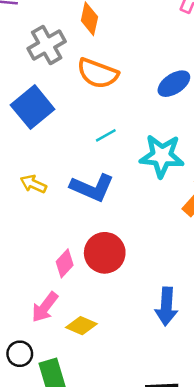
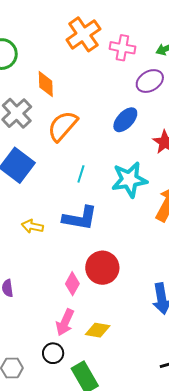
orange semicircle: (98, 73) -> (63, 126), turned 124
cyan line: (106, 135) -> (81, 174), turned -30
black circle: (20, 354) -> (53, 353), moved

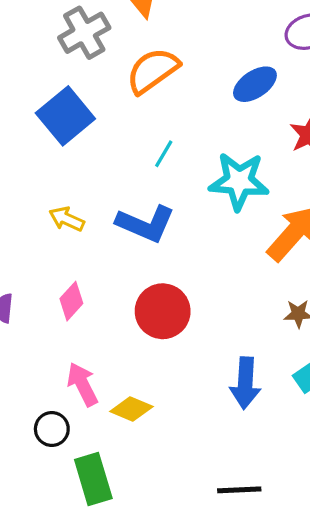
pink diamond: (72, 284) -> (71, 301), moved
pink arrow: (65, 322) -> (82, 384), turned 116

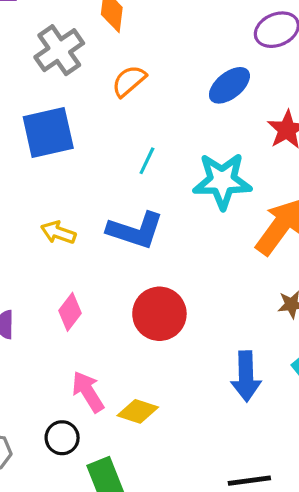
orange semicircle: (153, 71) -> (129, 81), size x0.7
blue square: (65, 116) -> (48, 133), turned 32

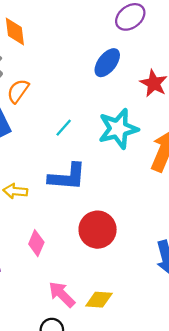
orange semicircle: (129, 81) -> (18, 91), moved
cyan line: (147, 161) -> (64, 128), turned 30

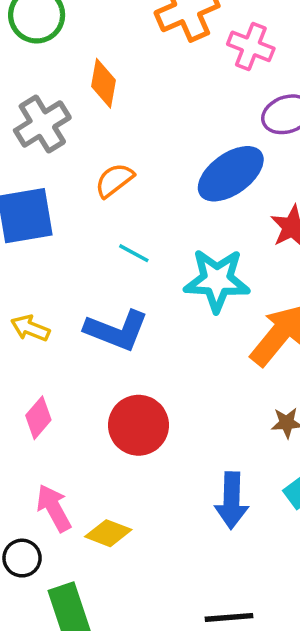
blue ellipse: (107, 63) -> (231, 174), size x1.4
orange semicircle: (18, 91) -> (114, 180), moved
cyan line: (64, 128) -> (134, 253), turned 60

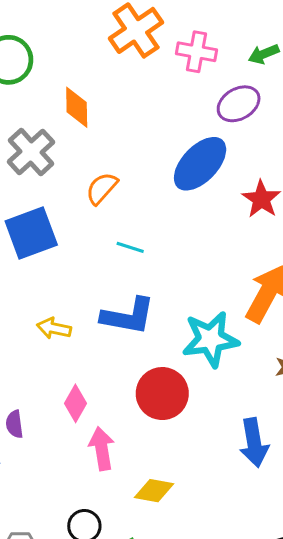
cyan star: (217, 280) -> (210, 339), moved
pink arrow: (54, 508) -> (102, 449), moved, turned 30

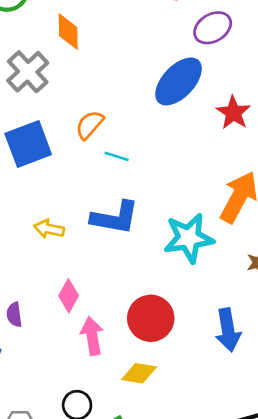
orange semicircle: (102, 188) -> (90, 125), moved
red circle: (162, 394) -> (151, 318), moved

